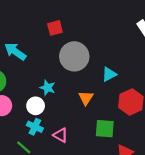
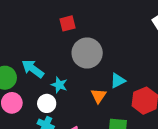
cyan arrow: (15, 51) -> (33, 69), moved
cyan triangle: (109, 74) -> (118, 81), moved

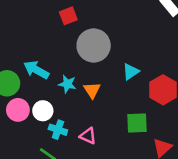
orange triangle: (99, 96) -> (92, 90), moved
white circle: (47, 103) -> (43, 111), moved

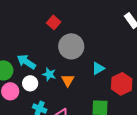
red square: (68, 16) -> (54, 22), turned -32
white circle: (43, 111) -> (30, 83), moved

